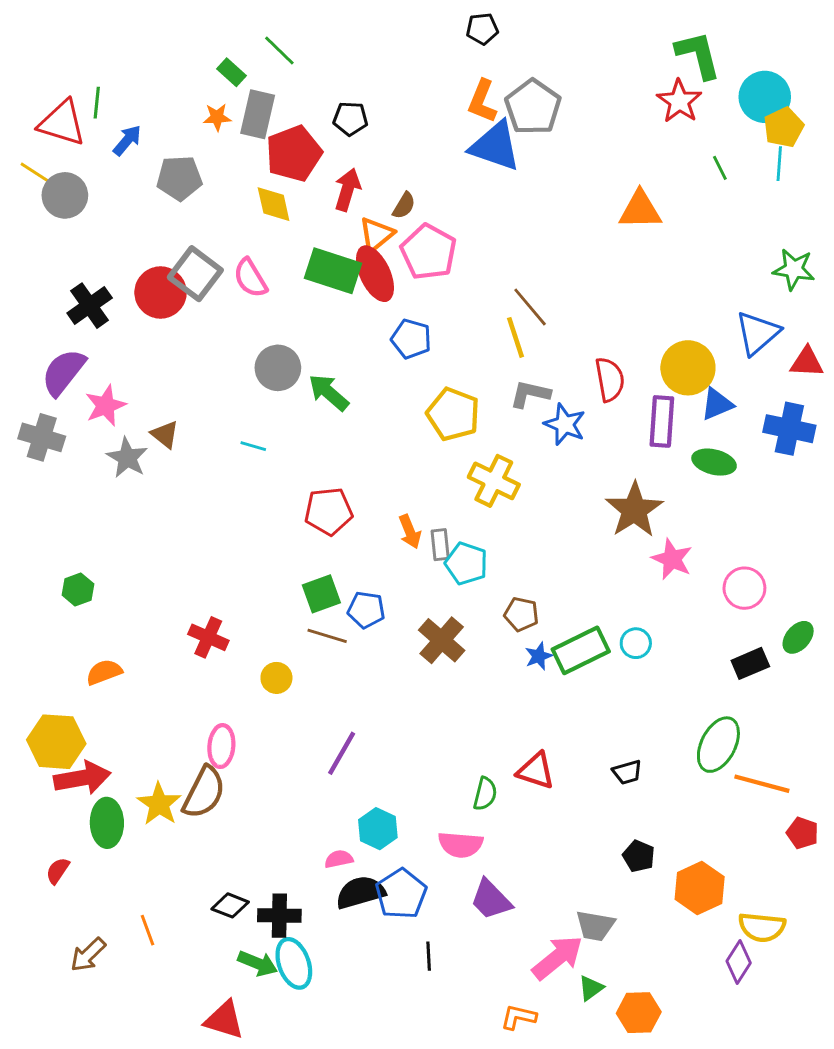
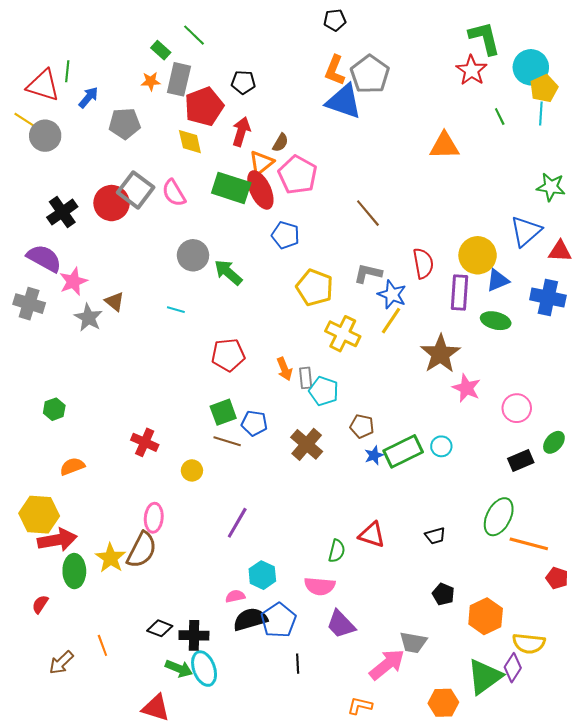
yellow line: (516, 337) -> (391, 321), moved, turned 52
purple semicircle: (63, 372) -> (44, 258), turned 81
green triangle: (591, 988) -> (485, 677), moved, size x2.0

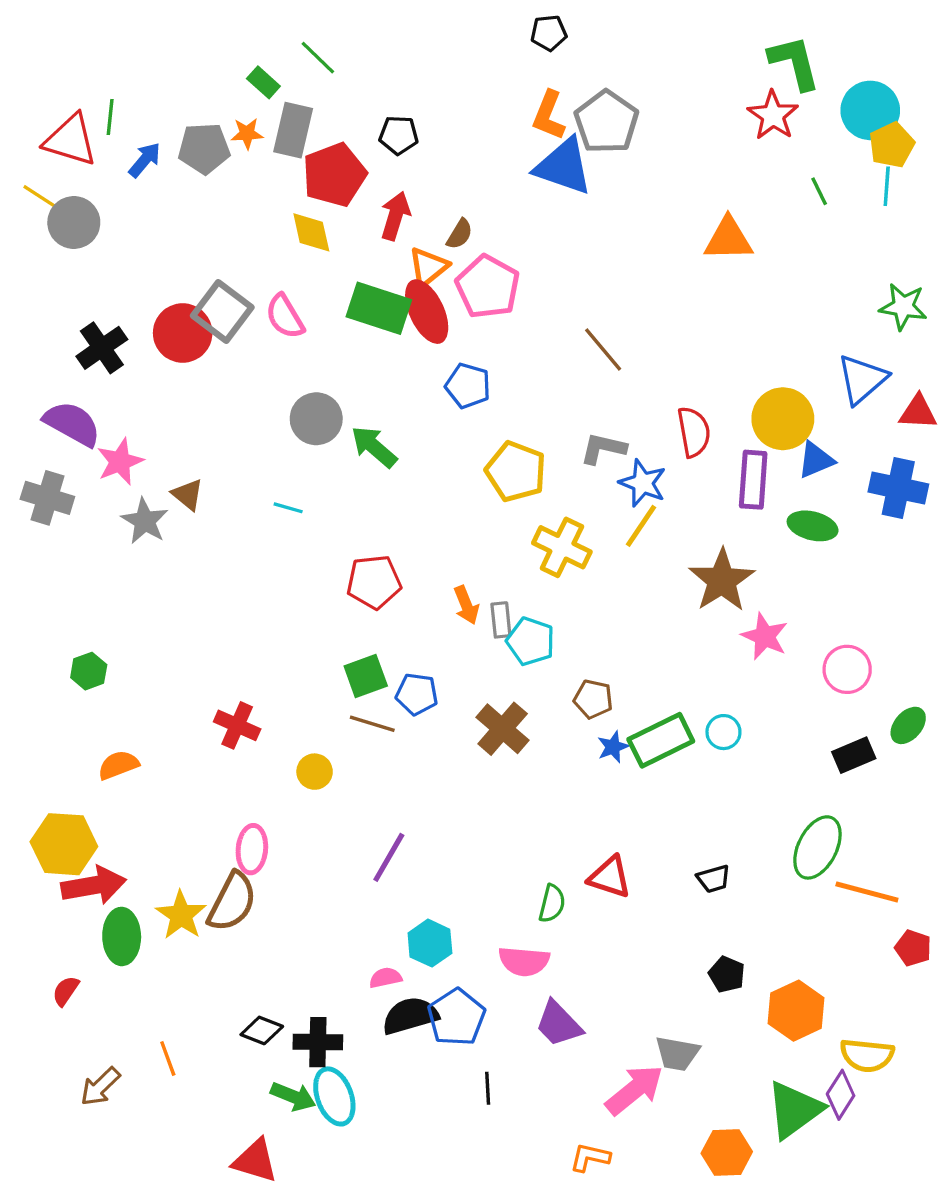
gray pentagon: (125, 124) -> (204, 148), moved

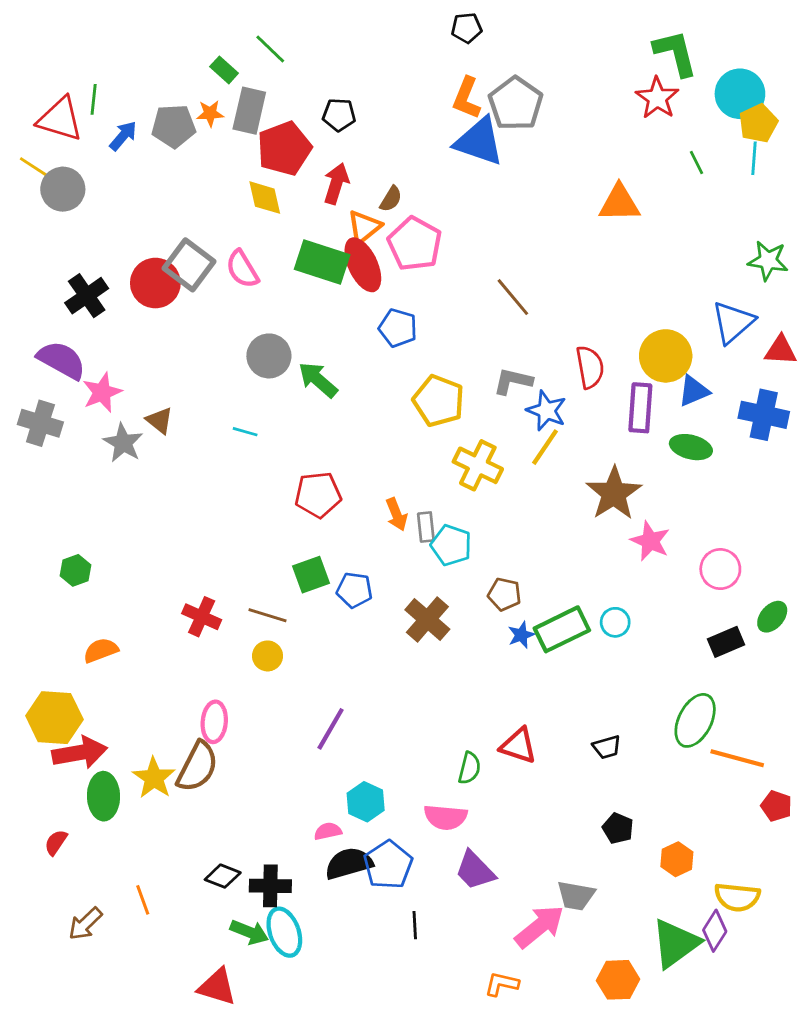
brown line: (372, 724) -> (268, 615), moved
orange hexagon: (796, 1011) -> (677, 859), size x0.7

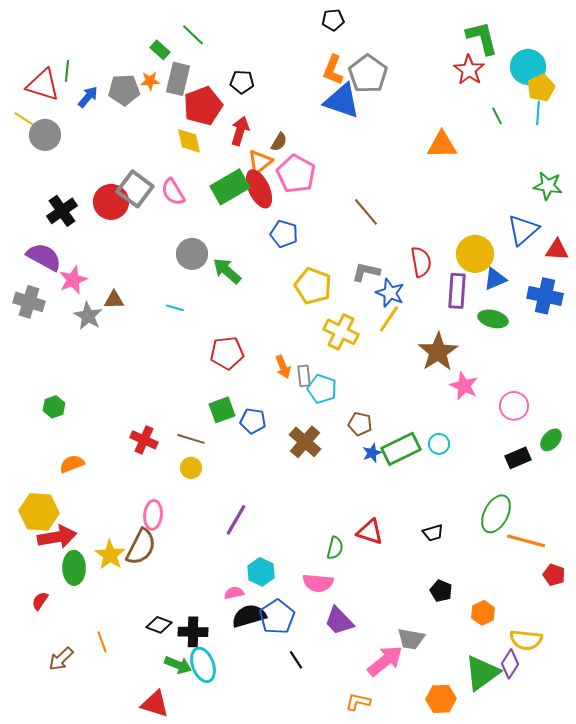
green rectangle: (322, 262) -> (230, 187), turned -48
brown triangle: (160, 420) -> (114, 300), turned -40
black line: (415, 925) -> (296, 660), turned -30

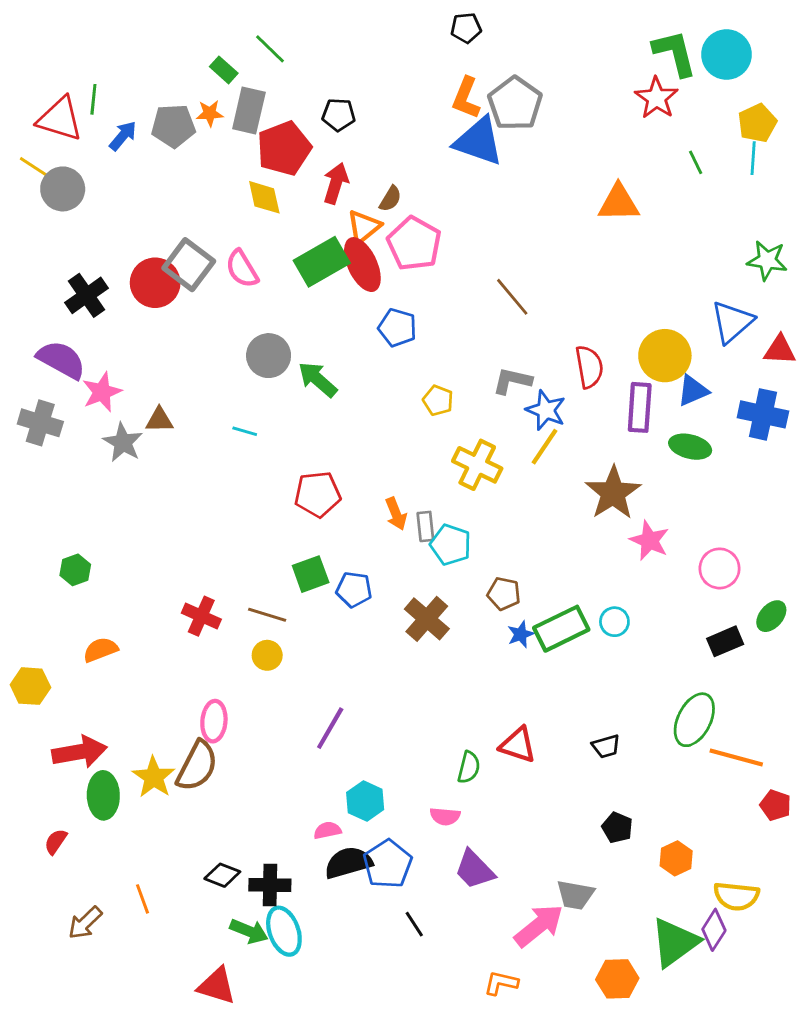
cyan circle: (528, 67) -> (727, 54), moved
yellow pentagon: (313, 286) -> (438, 400), size x0.6
yellow hexagon: (39, 512) -> (30, 686), moved, size x0.7
pink semicircle: (318, 583) -> (445, 816), size x0.7

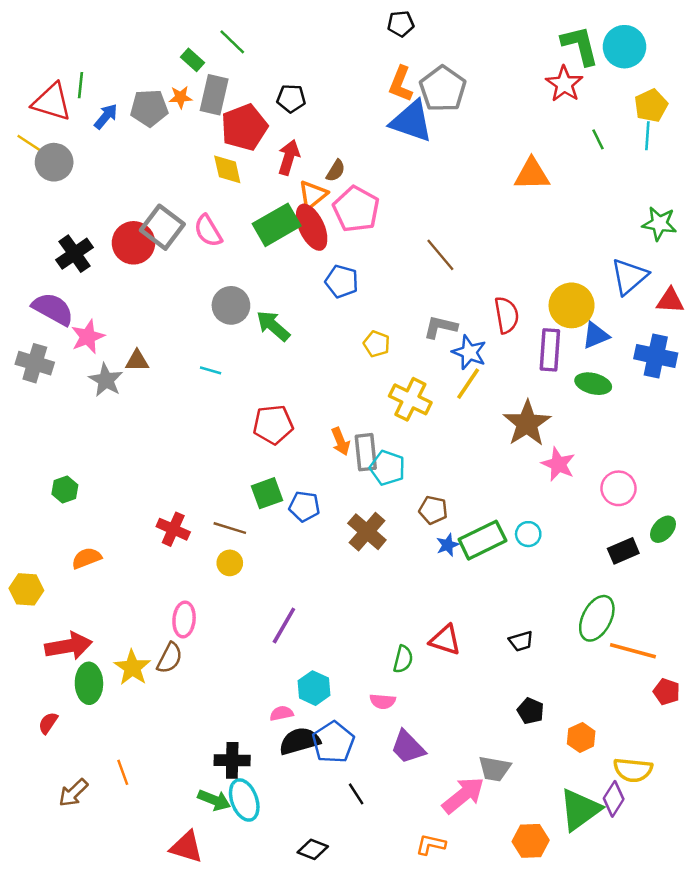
gray rectangle: (425, 526) -> (366, 452), size x1.4
brown semicircle: (197, 766) -> (170, 658), size x0.7
black diamond: (222, 875) -> (313, 849), moved

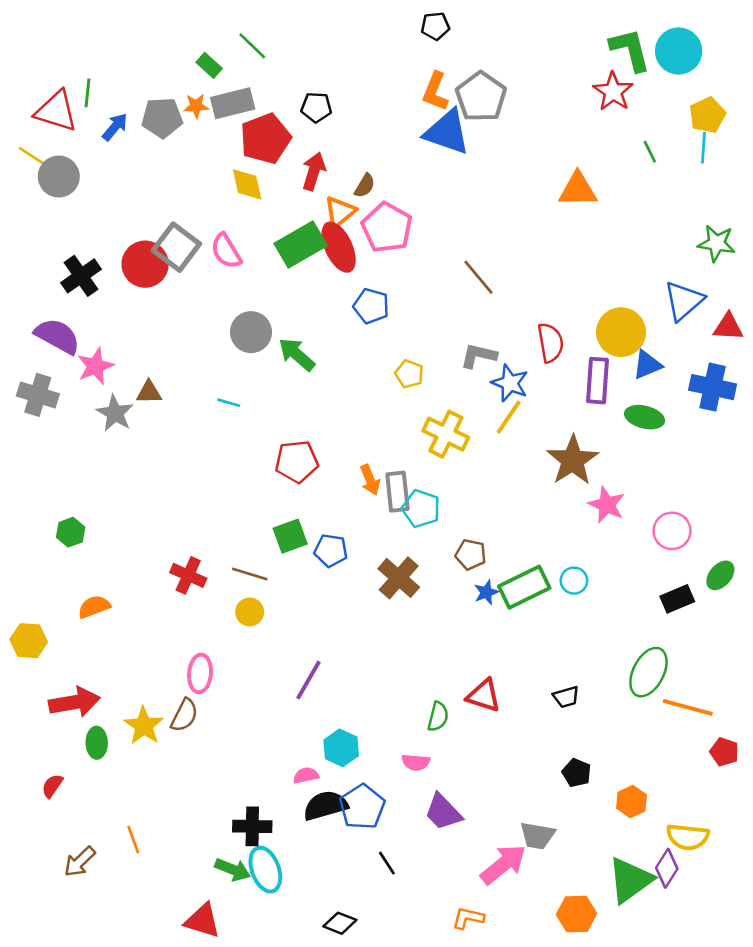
gray rectangle: (214, 95) -> (233, 103), turned 63
green ellipse: (89, 683) -> (97, 743), size x0.7

